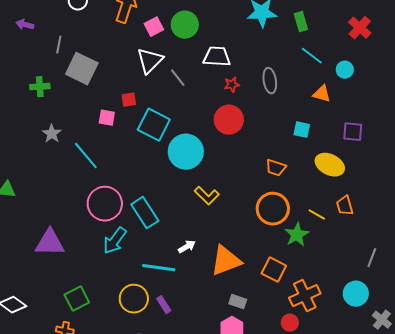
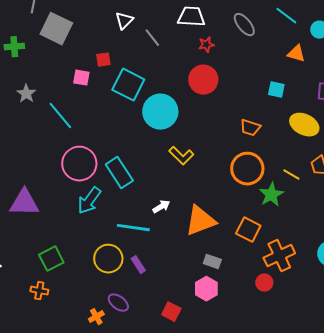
white triangle: (150, 61) -> (124, 21), size x0.7
gray ellipse: (270, 81) -> (244, 25), moved, turned -30

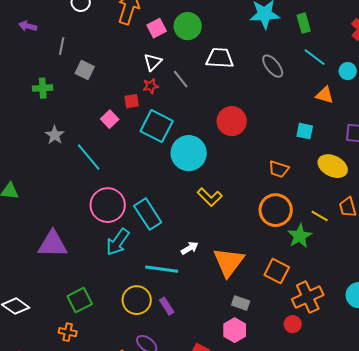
gray square: (56, 29) -> (85, 70), size x0.6
red star: (206, 45) -> (151, 86), moved
pink square: (81, 78) -> (110, 119), turned 36
orange triangle: (200, 221) -> (229, 262), turned -32

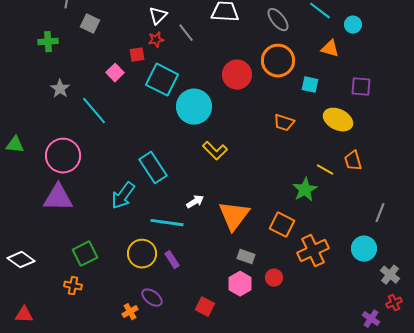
pink circle: (108, 205) -> (63, 156), moved
orange circle: (276, 210) -> (278, 61), moved
red circle: (293, 324) -> (274, 278), moved

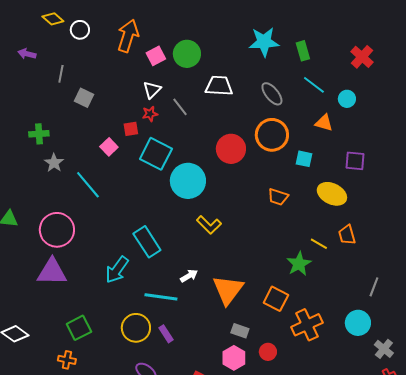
green cross: (48, 42) -> (39, 134), moved

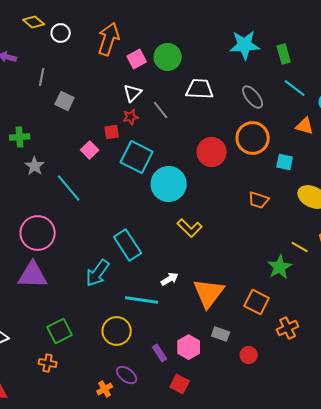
orange cross: (307, 325) -> (288, 328), size x0.7
purple rectangle: (166, 334) -> (160, 353), moved
pink hexagon: (234, 358) -> (189, 347), moved

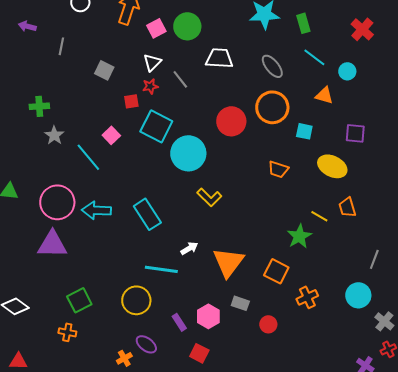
gray square: (65, 101) -> (104, 70), moved
pink square: (90, 150) -> (111, 135), moved
cyan arrow: (98, 273) -> (96, 210), moved, turned 56

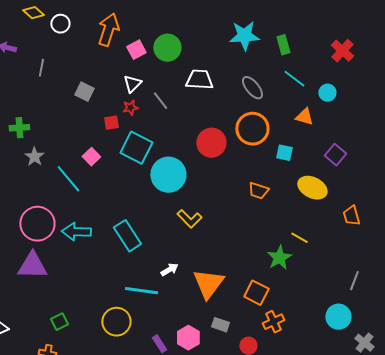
purple square: (355, 133) -> (335, 155), turned 35
orange trapezoid: (347, 207) -> (351, 216), moved
orange cross: (307, 297) -> (273, 322), moved
green square: (79, 300) -> (59, 322), size x0.7

